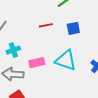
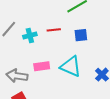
cyan cross: (13, 50) -> (30, 35), moved

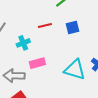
cyan cross: (30, 35) -> (23, 43), moved
cyan triangle: (71, 66) -> (75, 70), moved

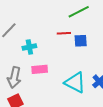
red line: (45, 26) -> (64, 33), moved
gray arrow: (14, 76) -> (14, 77), turned -90

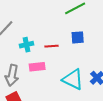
red line: (64, 33) -> (52, 46), moved

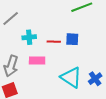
blue square: (78, 37) -> (72, 39), moved

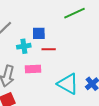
blue square: (72, 39) -> (39, 33), moved

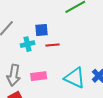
pink rectangle: (33, 69) -> (39, 76), moved

